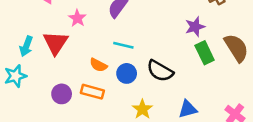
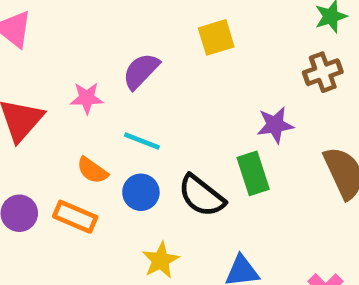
pink star: (77, 18) -> (87, 98), moved, turned 30
green rectangle: (205, 53) -> (253, 173), moved

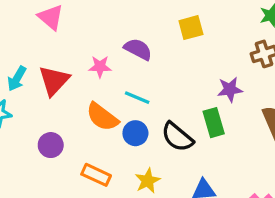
purple semicircle: (141, 71) -> (138, 49), turned 72
orange semicircle: (92, 170) -> (102, 117), size x1.5
orange rectangle: (75, 217) -> (96, 175), moved

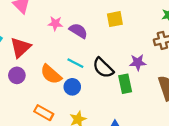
pink star: (100, 67) -> (55, 23), moved
black semicircle: (177, 137) -> (103, 68), moved
purple circle: (51, 145) -> (17, 75), moved

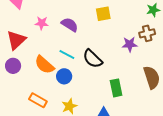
pink star: (55, 23) -> (42, 23), moved
purple star: (138, 62) -> (130, 44), moved
green rectangle: (125, 84) -> (116, 88), moved

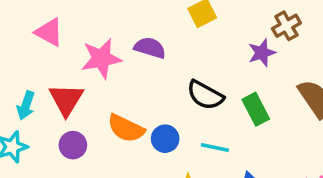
pink star: (42, 23) -> (101, 58), size x1.6
cyan line: (67, 54) -> (215, 147), moved
green rectangle: (116, 88) -> (256, 109), moved

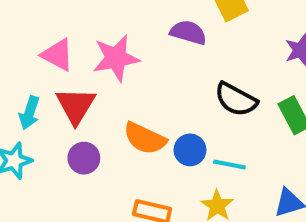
pink triangle: (49, 32) -> (58, 55), moved
purple semicircle: (150, 48) -> (188, 32), moved
cyan line: (215, 147) -> (229, 164), moved

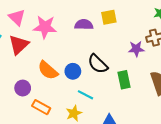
purple semicircle: (188, 32) -> (84, 25), turned -30
blue circle: (190, 150) -> (73, 71), moved
purple circle: (84, 158) -> (23, 88), moved

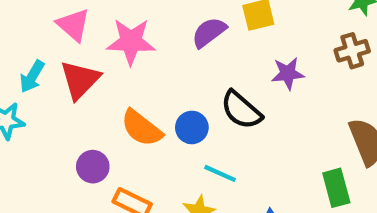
purple semicircle: (84, 25) -> (209, 32), turned -36
purple star: (136, 49) -> (288, 73), moved
green rectangle: (124, 80) -> (336, 188), moved

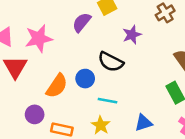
orange semicircle: (142, 128) -> (57, 86), turned -80

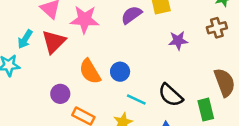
black semicircle: (111, 62) -> (171, 95), moved
orange semicircle: (57, 86) -> (90, 71), turned 100

